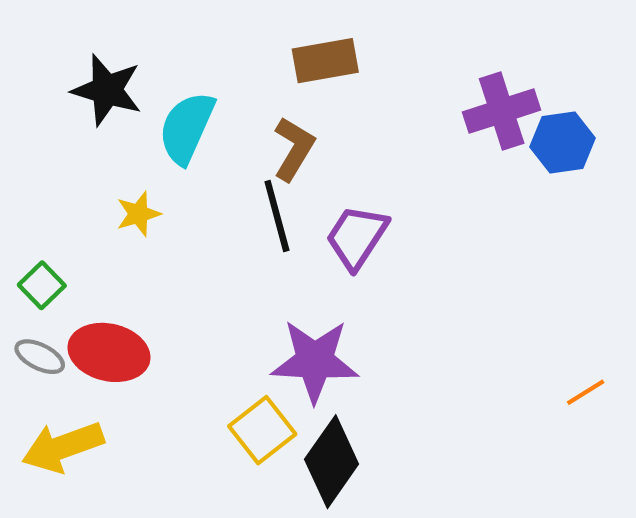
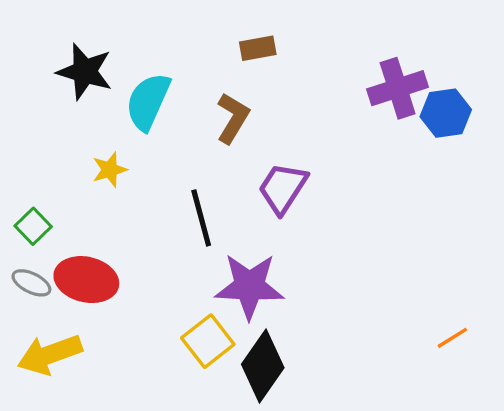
brown rectangle: (325, 61) -> (258, 48), size x0.7
black line: (277, 216) -> (201, 218), moved
orange line: (586, 392) -> (452, 338), moved

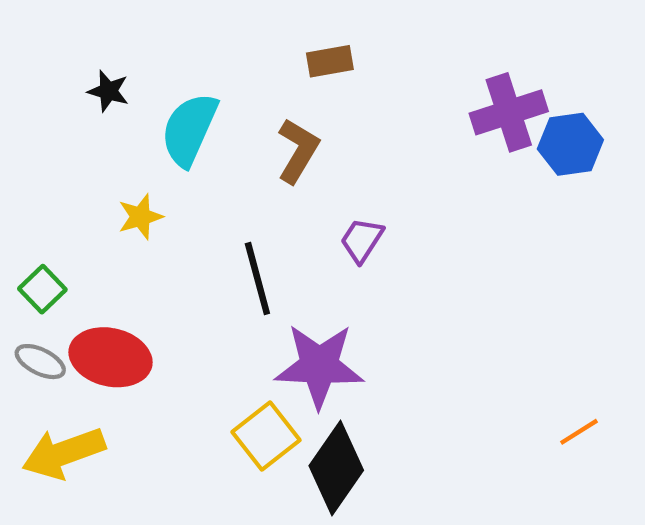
black star: (85, 72) -> (108, 91), size x0.6
purple trapezoid: (283, 188) -> (362, 240), size x0.7

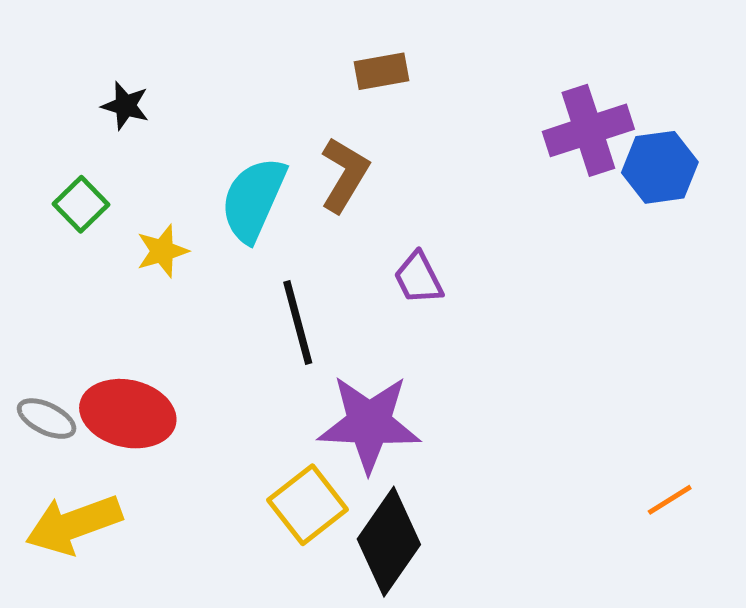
cyan semicircle: (189, 129) -> (253, 199), moved
purple trapezoid: (362, 240) -> (418, 278), turned -60
green square: (42, 289) -> (81, 204), moved

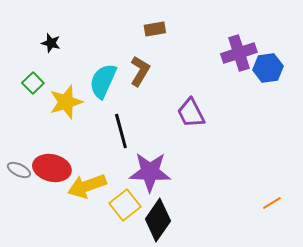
yellow star: (162, 251) -> (66, 102), size x1.6
purple trapezoid: (418, 278) -> (191, 113), moved, size x1.4
yellow arrow: (74, 524) -> (87, 186), moved

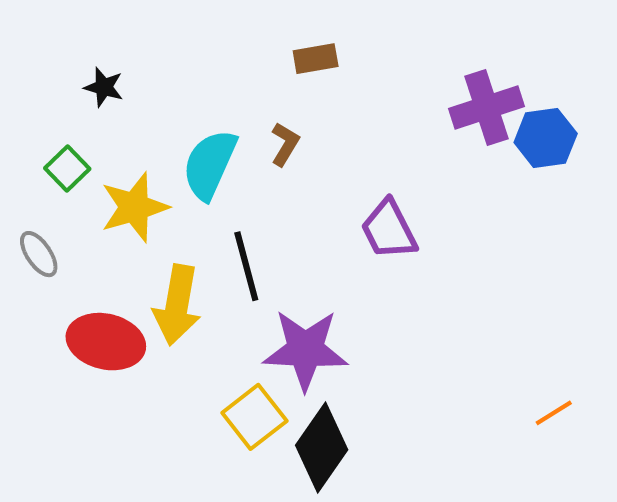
brown L-shape: (140, 71) -> (285, 144), size x0.7
gray ellipse: (19, 170) -> (39, 254), moved, turned 30
yellow arrow: (87, 186) -> (177, 305), moved, turned -60

